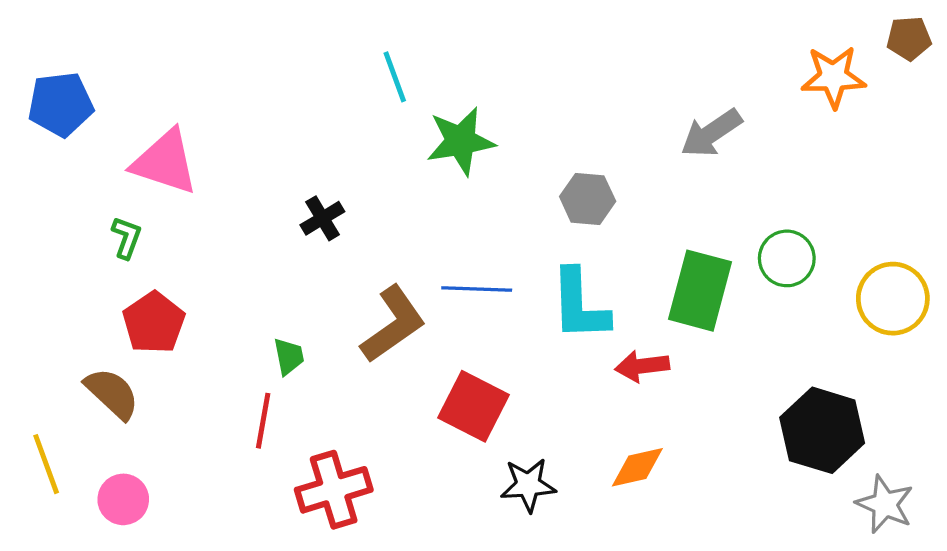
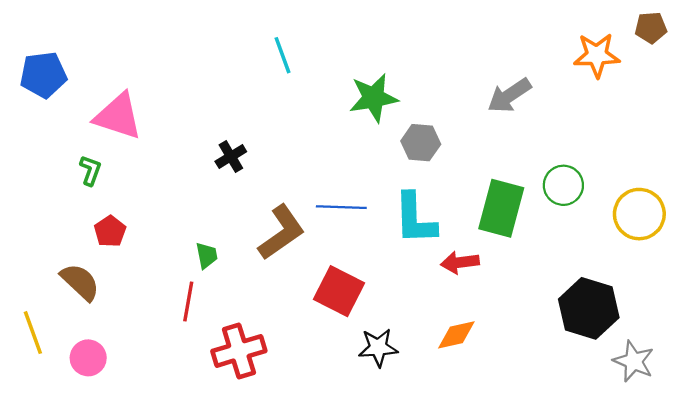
green star: (461, 141) -> (374, 98), moved
red pentagon: (154, 323) -> (110, 231), size x0.7

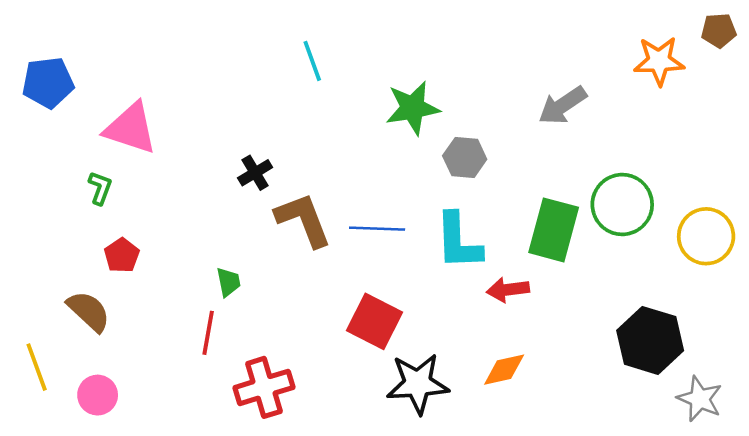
green circle: (563, 185) -> (622, 204), size x1.4
brown L-shape: (281, 232) -> (303, 220), moved, turned -76
black star: (378, 348) -> (418, 384), size x1.4

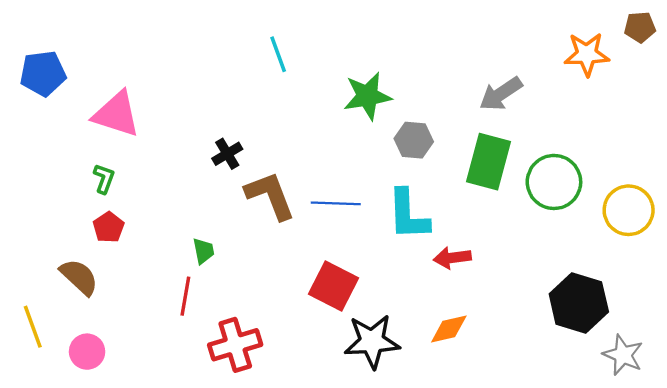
green L-shape: (100, 188) -> (104, 179), moved
green rectangle: (554, 230) -> (488, 162), moved

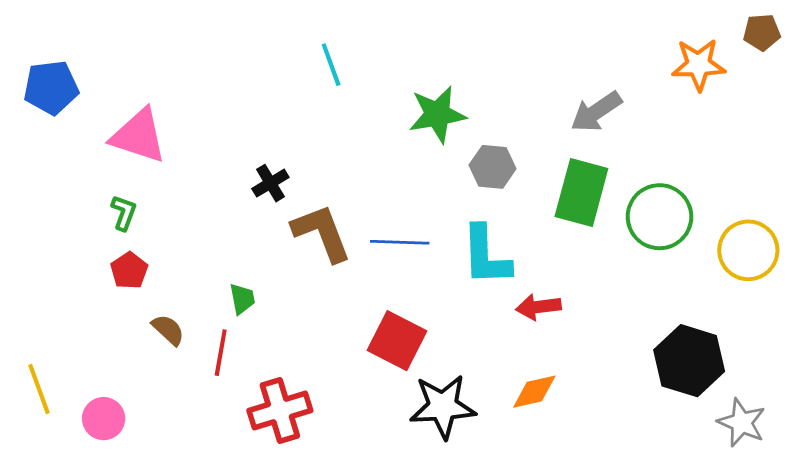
brown semicircle: (79, 277) -> (168, 330), moved, size x0.7

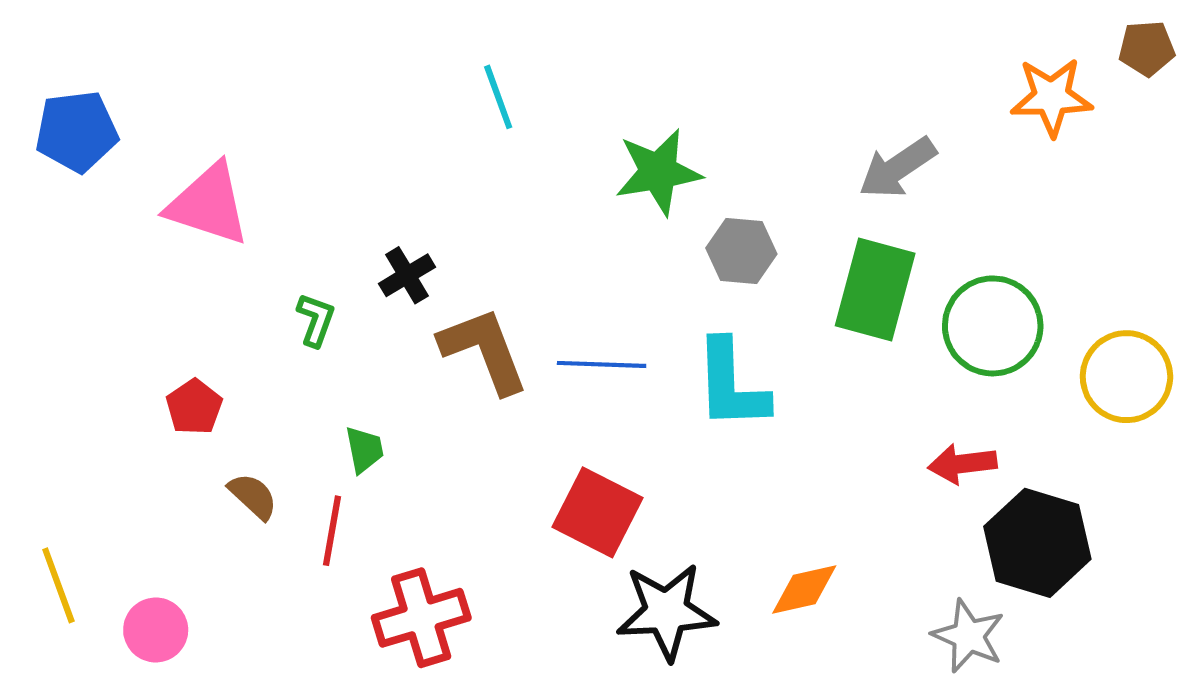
green L-shape: (124, 213) -> (316, 320), moved
red arrow: (538, 307) -> (962, 464), moved
gray star: (742, 423) -> (968, 636), moved

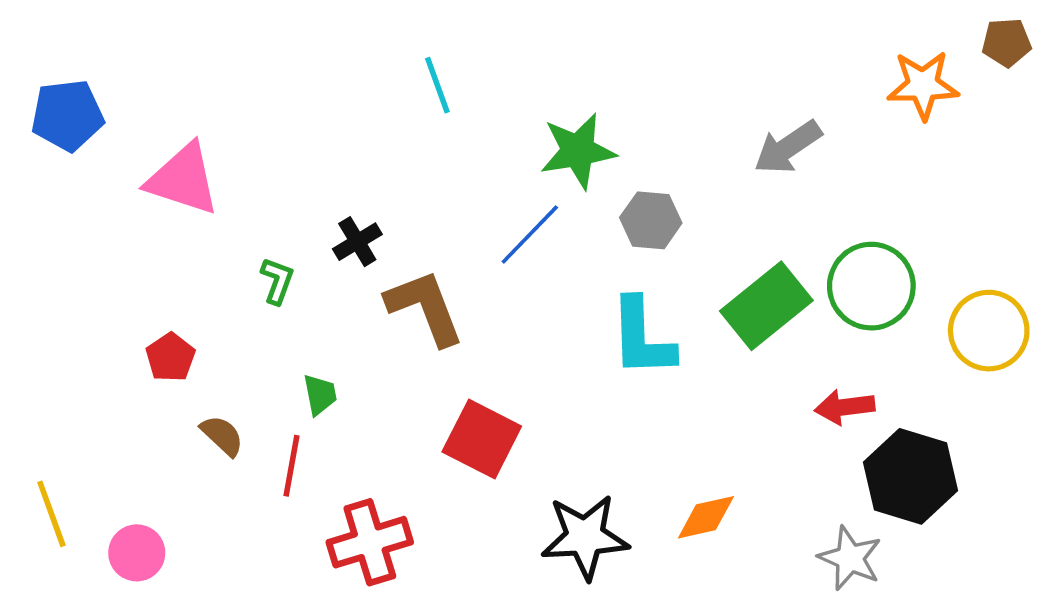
green rectangle: (875, 289) -> (766, 306), moved, turned 36
blue line: (602, 364) -> (530, 235), moved, turned -48
red square: (598, 512) -> (482, 439), moved

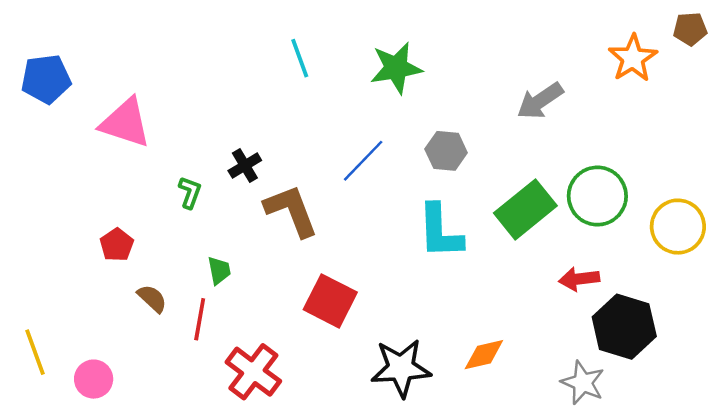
orange star: (923, 85) -> (633, 58), turned -30
green star: (578, 151) -> (396, 68), moved
red cross: (370, 542) -> (253, 372), turned -36

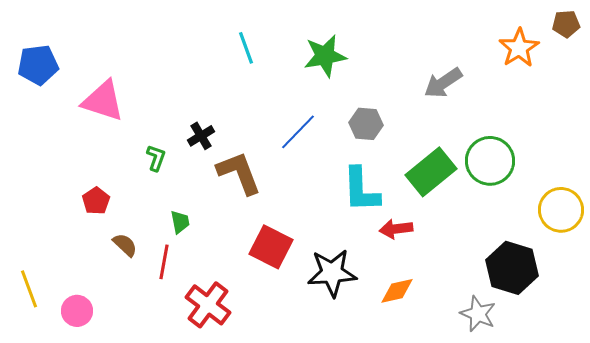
yellow circle: (678, 227) -> (561, 210), moved
red arrow: (579, 279) -> (396, 229), moved
black star: (401, 368) -> (332, 273), moved

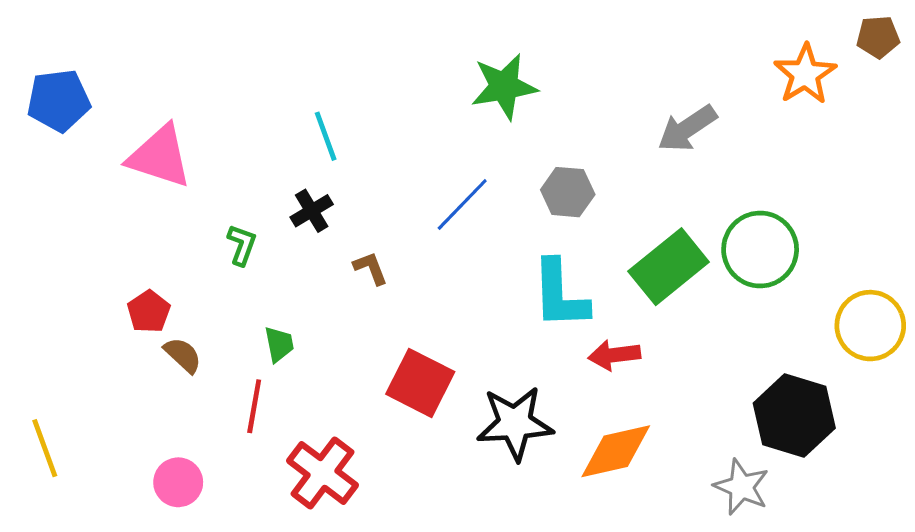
cyan line: (246, 48) -> (326, 136), moved
brown L-shape: (239, 173) -> (371, 268), size x0.5
brown semicircle: (125, 245) -> (183, 355), moved
orange diamond: (397, 291) -> (616, 451), size x1.4
pink circle: (77, 311) -> (178, 482), moved

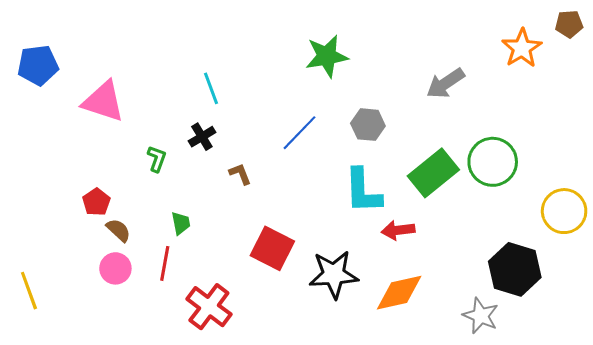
pink circle: (178, 482) -> (115, 268), moved

